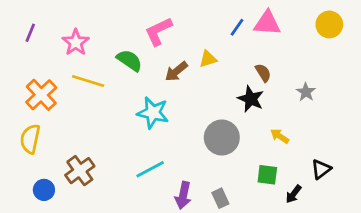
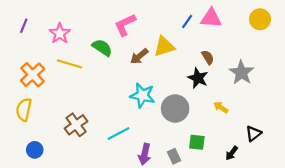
yellow triangle: (208, 59) -> (164, 46), size x1.5
gray star: (306, 92) -> (241, 73), size x1.6
cyan star: (153, 113) -> (142, 95), moved
brown cross: (80, 171) -> (76, 125), moved
green square: (267, 175) -> (197, 142), moved

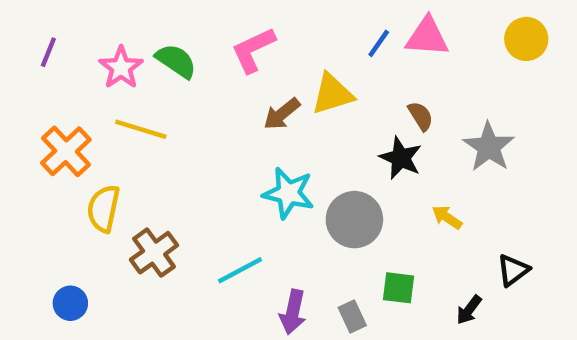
green semicircle: (102, 48) -> (176, 61), moved
yellow semicircle: (24, 110) -> (103, 209), moved

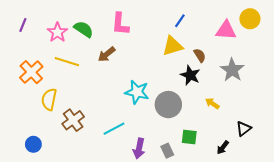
pink triangle: (427, 37) -> (226, 30), moved
pink L-shape: (253, 50) -> (120, 24), turned -60
yellow triangle: (332, 94) -> (173, 46), moved
brown arrow: (282, 114) -> (107, 54), moved

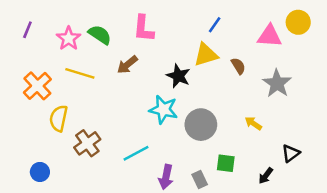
black star: (190, 75) -> (178, 76), moved

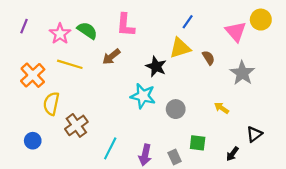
pink triangle: (270, 36) -> (236, 32), turned 45
gray circle: (201, 125) -> (176, 109), size x0.7
cyan line: (136, 153) -> (110, 148), moved, turned -35
blue circle: (40, 172) -> (33, 141), moved

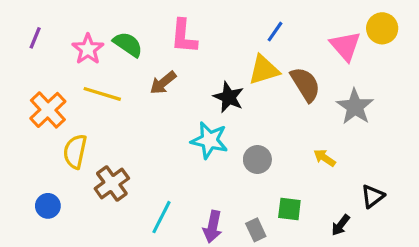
brown semicircle: (208, 58) -> (305, 84), size x1.6

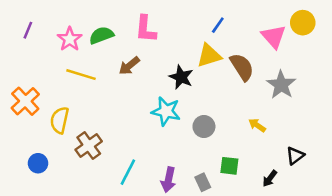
green semicircle: (128, 44) -> (101, 35), turned -55
orange cross: (48, 110) -> (25, 101), moved

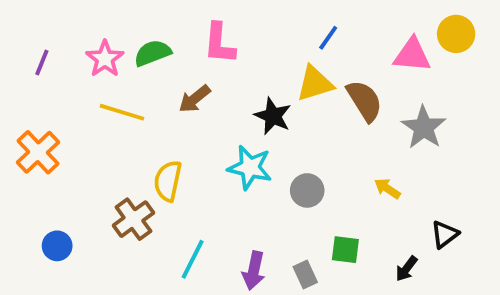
purple line: (28, 30) -> (42, 63), moved
pink triangle: (274, 37) -> (412, 55), turned -44
yellow semicircle: (60, 120) -> (168, 181), moved

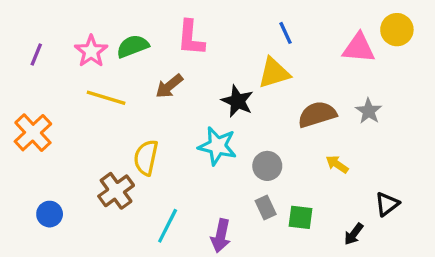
blue line: (328, 38) -> (286, 33), turned -60
brown semicircle: (364, 101) -> (317, 114), moved, turned -75
gray star: (424, 127) -> (369, 111), size x0.7
gray rectangle: (305, 274) -> (266, 207), moved

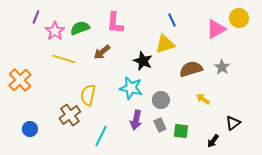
pink triangle: (359, 48) -> (216, 29), turned -35
purple line: (36, 55) -> (36, 17), moved
purple arrow: (221, 236) -> (136, 120), moved

